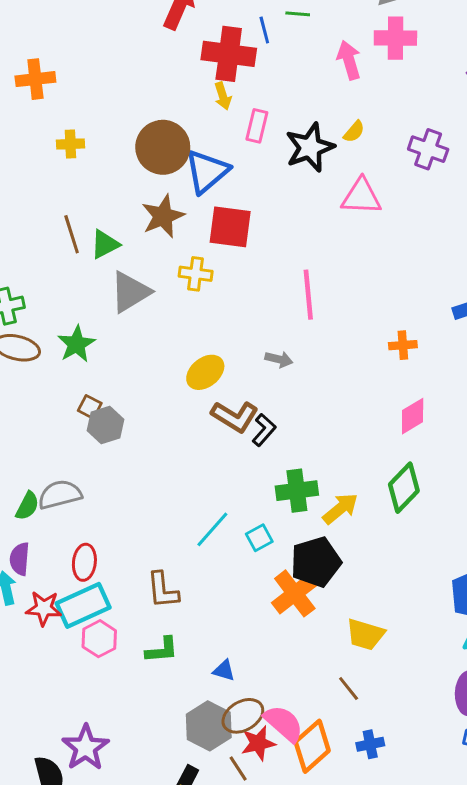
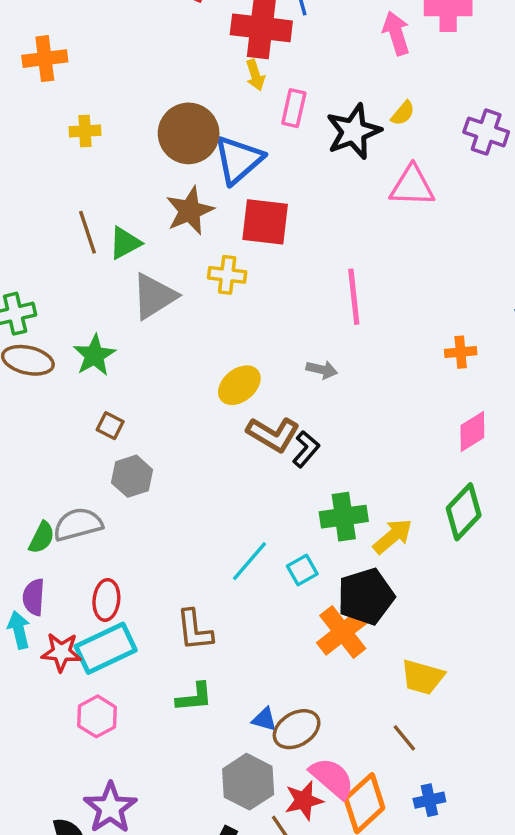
gray hexagon: (106, 425) -> (132, 476), moved
pink hexagon: (99, 639) -> (97, 716), moved
brown ellipse: (243, 716) -> (297, 729), moved

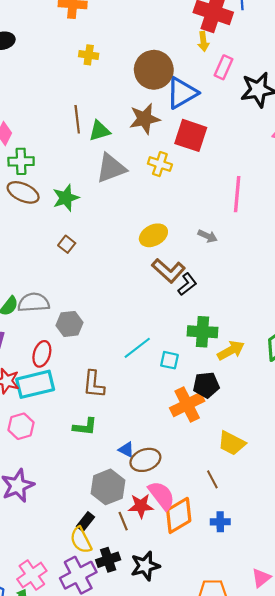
gray hexagon: (132, 476) -> (70, 324), moved
cyan square: (302, 570) -> (169, 360), turned 30
black pentagon: (366, 596) -> (206, 385), size x0.7

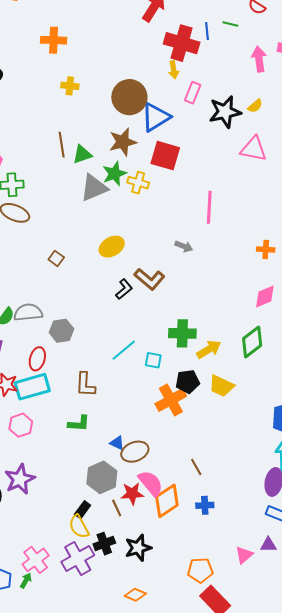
green star: (66, 198) -> (114, 174), moved
yellow ellipse: (153, 235) -> (112, 247), moved
black L-shape: (187, 284) -> (124, 289), moved
yellow trapezoid: (232, 443) -> (221, 386), moved

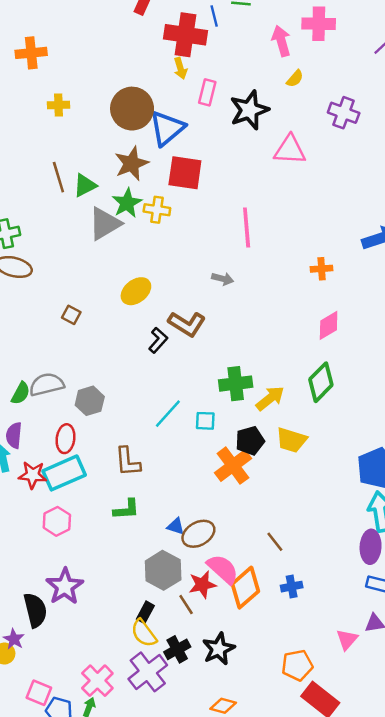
yellow semicircle: (255, 106) -> (295, 79), moved

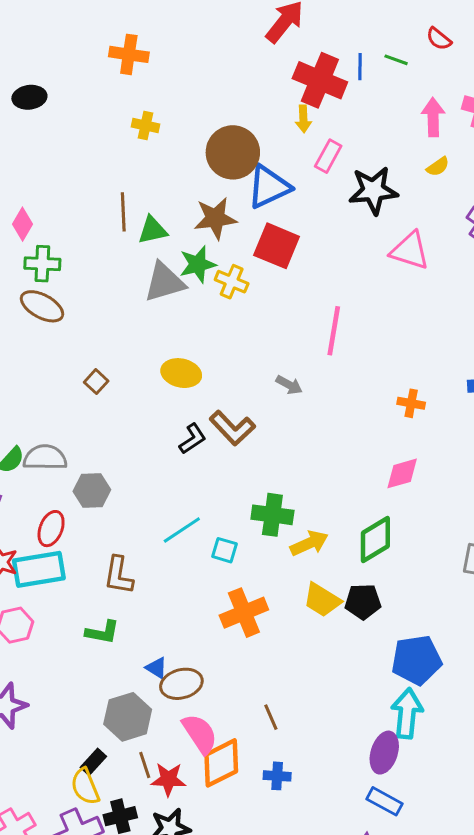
yellow ellipse: (136, 291) -> (181, 373), turned 36
black pentagon: (250, 441) -> (363, 602), moved
red star: (202, 585) -> (168, 779), moved

